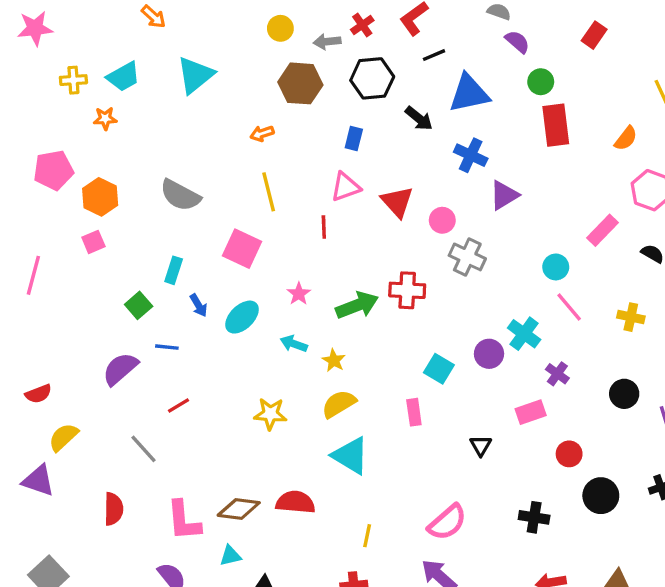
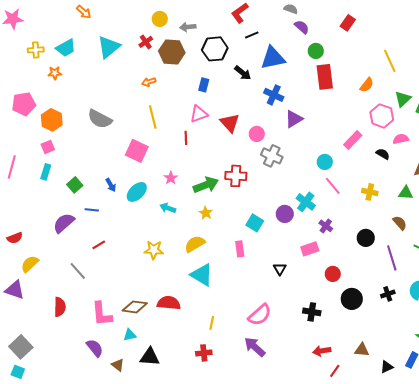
red cross: (362, 25) -> (146, 42), moved
cyan rectangle: (174, 270) -> (46, 172), moved
yellow star: (334, 360) -> (206, 213), moved

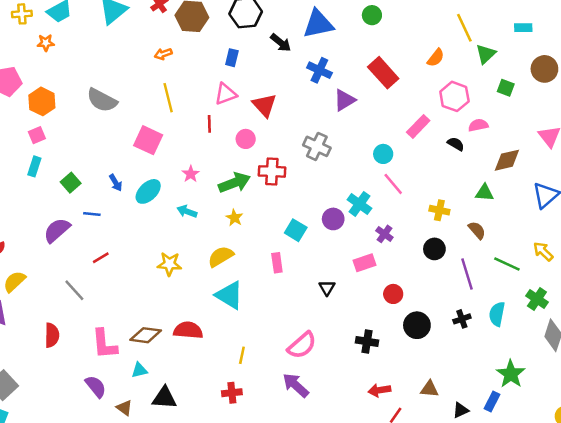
red rectangle: (325, 77) -> (383, 73), moved, turned -35
green triangle: (403, 99) -> (486, 54), moved
pink circle: (257, 134) -> (246, 139), moved
yellow cross: (370, 192) -> (439, 210), moved

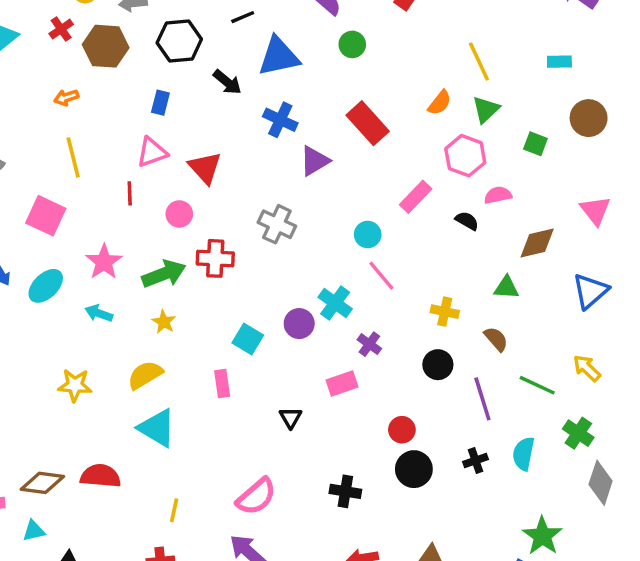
green triangle: (486, 54) -> (486, 109), moved
pink star: (191, 174) -> (104, 262), size x1.5
red circle: (393, 294) -> (402, 430), moved

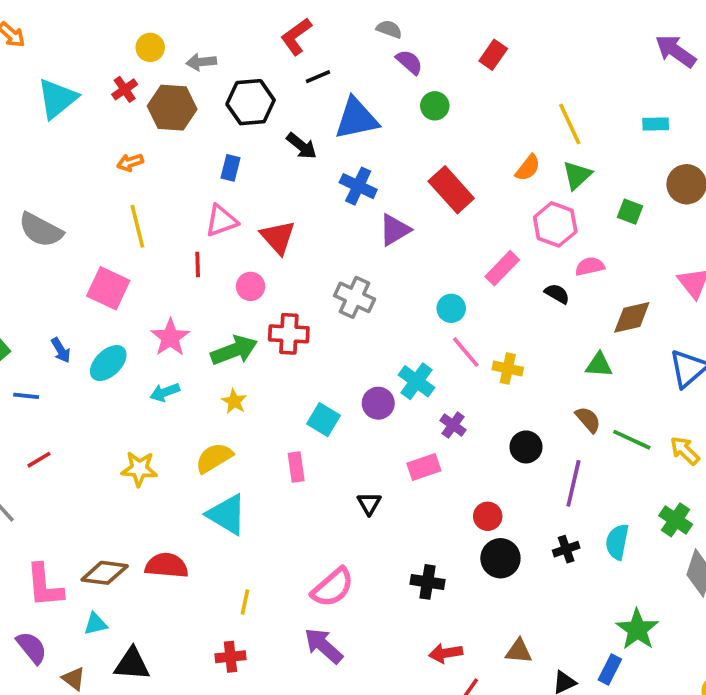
yellow cross: (445, 312) -> (508, 369), moved
cyan arrow: (99, 313) -> (165, 392), turned -40
green line: (537, 385) -> (632, 440), moved
purple line: (482, 399) -> (573, 483), turned 30

